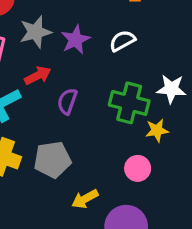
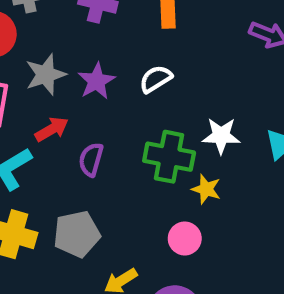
yellow star: (157, 130) -> (206, 189), turned 30

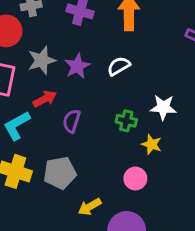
green cross: (169, 157) -> (126, 121), size x0.6

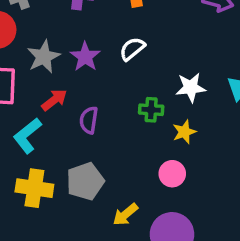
yellow star: (152, 144) -> (184, 132), turned -30

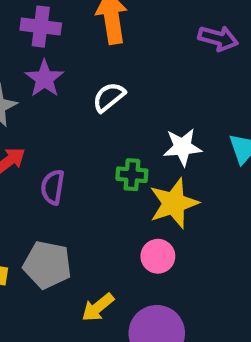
purple star: (85, 57) -> (44, 79), moved
yellow star: (184, 132) -> (174, 203), size x1.6
gray pentagon: (85, 181) -> (47, 265), turned 30

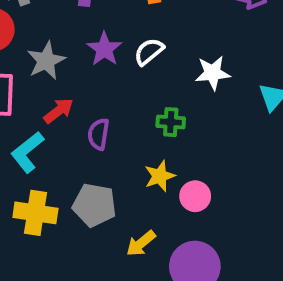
purple star: (44, 79) -> (104, 49), moved
white star: (182, 147) -> (213, 73), moved
yellow star: (174, 203) -> (160, 176), moved, size x0.7

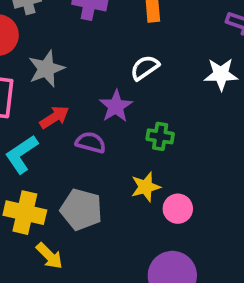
purple star: (104, 49) -> (116, 106), moved
white star: (213, 73) -> (221, 74), moved
purple semicircle: (99, 134) -> (91, 142), turned 92
yellow arrow: (141, 243) -> (49, 256), moved, turned -100

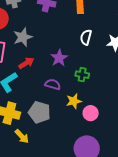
white semicircle: (145, 68) -> (86, 37), moved, turned -42
purple semicircle: (91, 142) -> (53, 84), moved

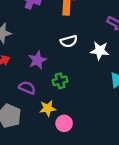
white semicircle: (86, 37) -> (69, 41), turned -126
green cross: (82, 75) -> (60, 81), turned -32

